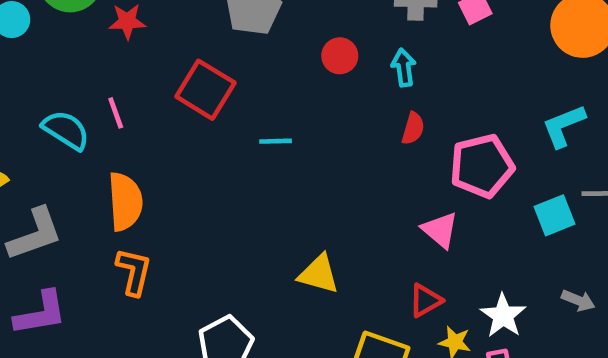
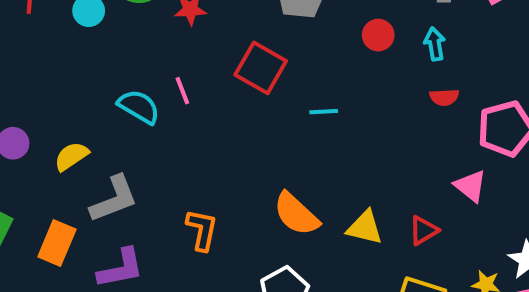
red semicircle: (413, 128) -> (444, 97), turned 72
orange semicircle: (125, 202) -> (296, 214), moved, turned 138
red triangle: (426, 301) -> (424, 230), moved

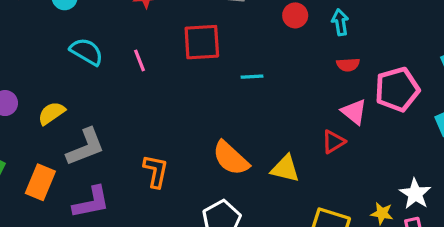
red square: (261, 68) -> (202, 42), turned -33
cyan semicircle: (139, 107) -> (87, 52), moved
pink triangle: (470, 186) -> (354, 112), moved
red triangle: (424, 230) -> (333, 142), moved

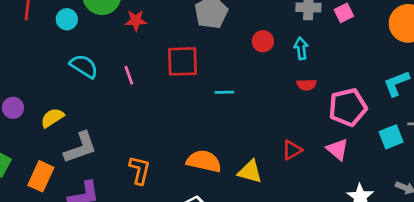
pink triangle: (354, 112) -> (338, 149), moved
orange semicircle: (231, 158) -> (204, 161), turned 148

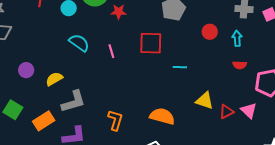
pink triangle: (338, 149) -> (249, 111), moved
yellow triangle: (250, 172) -> (205, 101), moved
orange rectangle: (41, 176) -> (44, 121), turned 30

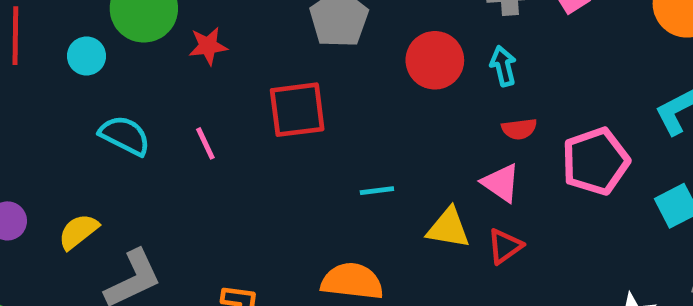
red circle: (210, 32) -> (435, 60), size x1.5
cyan line: (180, 67) -> (377, 191), moved
pink triangle: (249, 111) -> (501, 183), moved

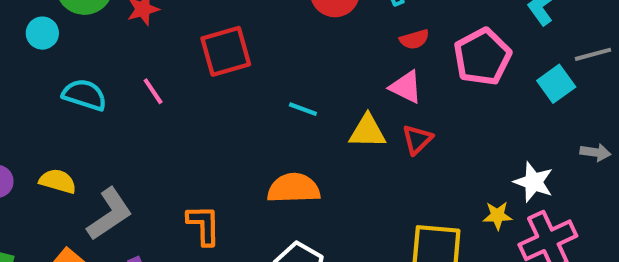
cyan line: (377, 191) -> (303, 109), turned 36
yellow semicircle: (78, 232) -> (58, 181), turned 63

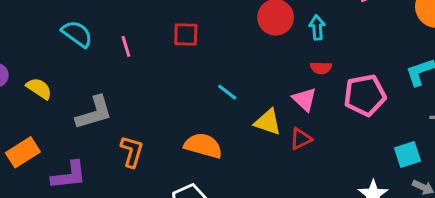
red square: (226, 51) -> (186, 34), size x0.7
cyan square: (556, 84) -> (408, 155), moved
gray L-shape: (110, 214) -> (94, 113), moved

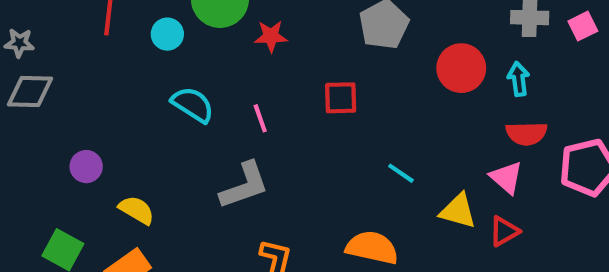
red semicircle: (321, 68) -> (527, 134), size x1.4
yellow semicircle: (39, 89) -> (137, 210), moved
gray L-shape: (94, 113) -> (244, 185), moved

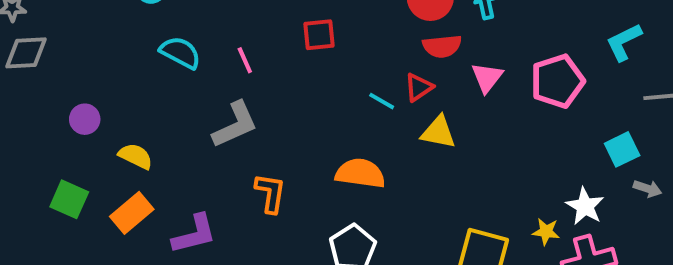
red semicircle: (527, 134) -> (442, 46), moved
pink triangle: (506, 178) -> (487, 77), moved, turned 32
red triangle: (504, 231) -> (419, 87), moved

